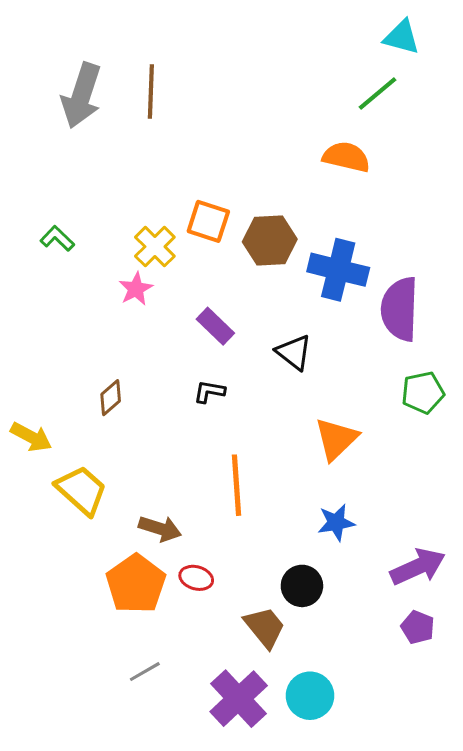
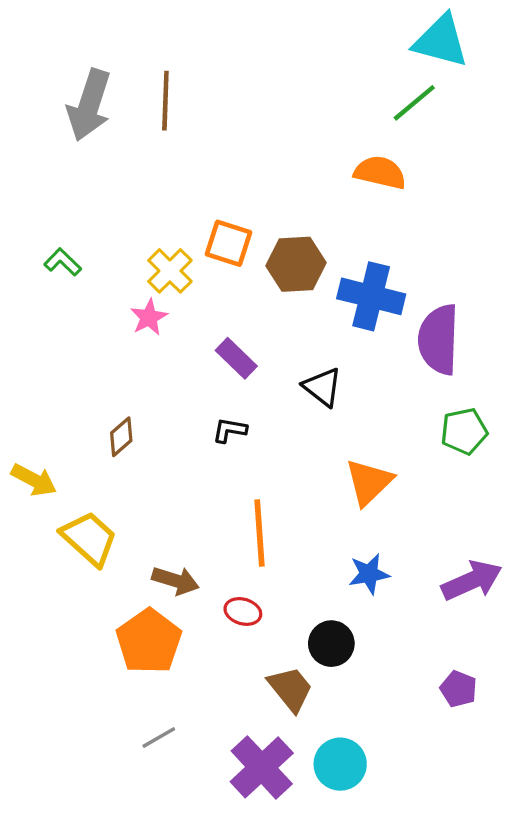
cyan triangle: (402, 37) -> (441, 41), size x1.4
purple arrow: (418, 567) -> (472, 581), moved
red ellipse: (196, 578) -> (243, 611), moved

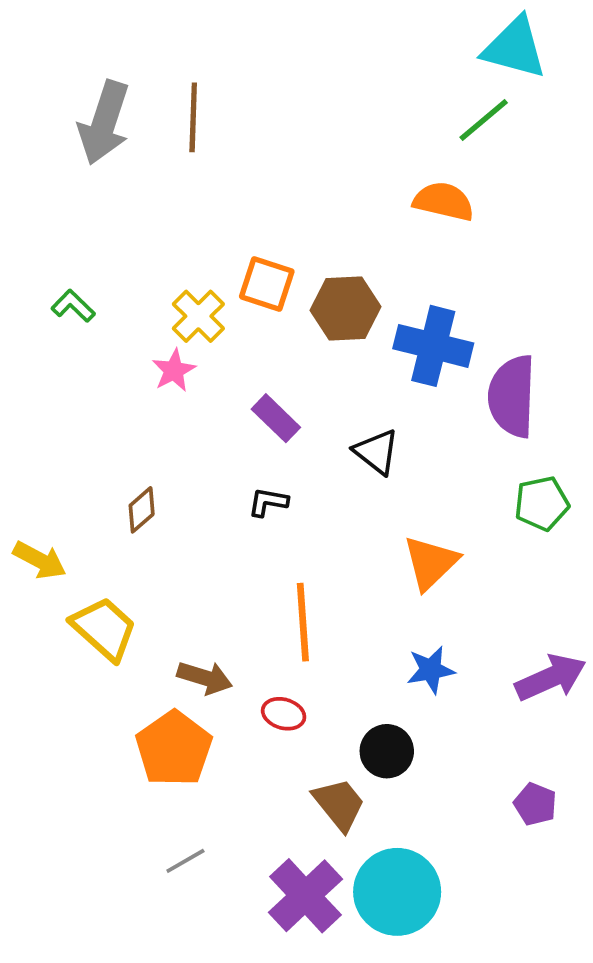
cyan circle: (340, 764) -> (397, 892), size x1.4

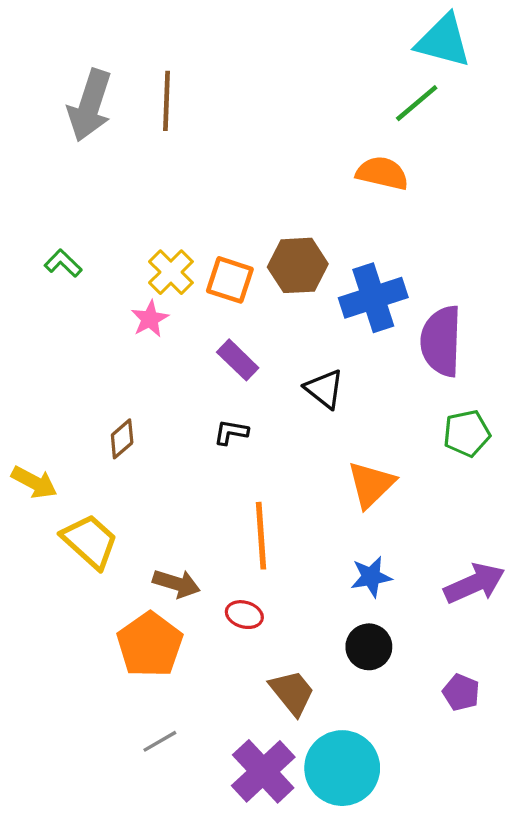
orange square: (267, 284) -> (230, 280), moved
blue cross: (433, 346) -> (373, 298), turned -32
black circle: (387, 751) -> (369, 647), moved

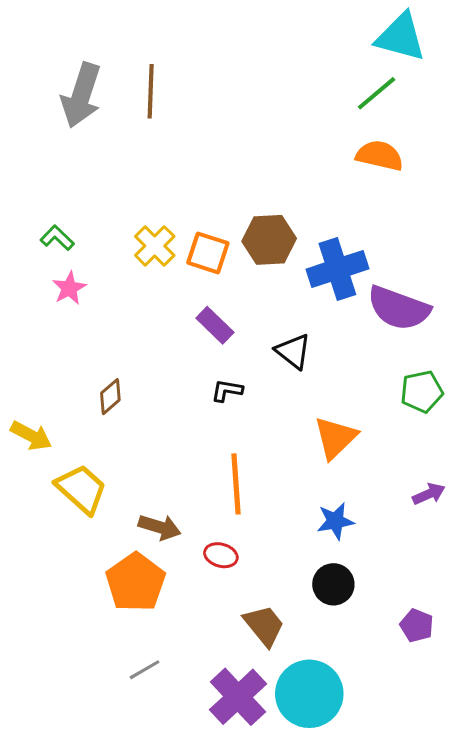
orange semicircle: (382, 173) -> (380, 156), moved
pink star: (150, 319) -> (69, 288), moved
purple semicircle: (441, 341) -> (399, 308), turned -72
black L-shape: (231, 432) -> (227, 391), moved
purple arrow: (474, 583) -> (429, 494), moved, size x0.6

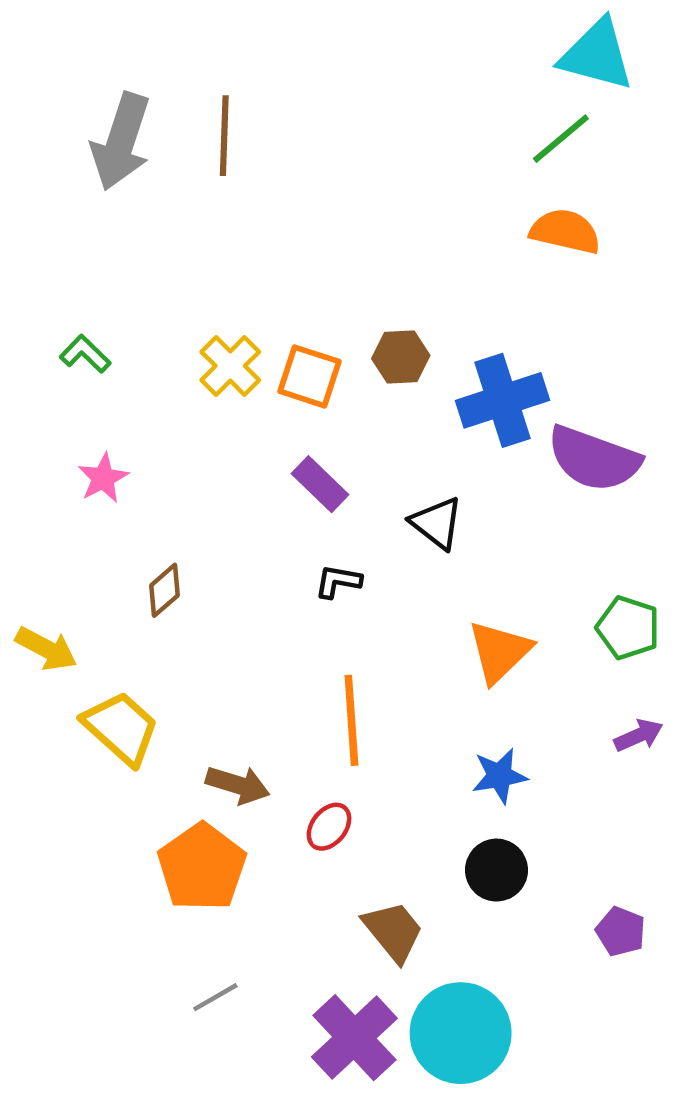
brown hexagon: (269, 240) -> (401, 357), size x0.7
pink star: (69, 288) -> (103, 478), moved
green pentagon: (422, 392) -> (628, 628), moved, turned 30
red ellipse: (221, 555) -> (329, 827), turned -68

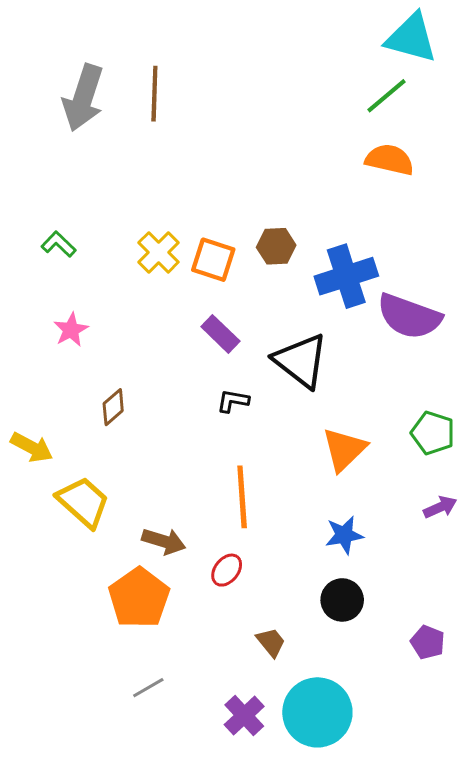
black triangle: (437, 523) -> (301, 361), size x1.5
brown trapezoid: (393, 931) -> (271, 642), size x0.7
purple cross: (354, 1038) -> (244, 715), size x0.7

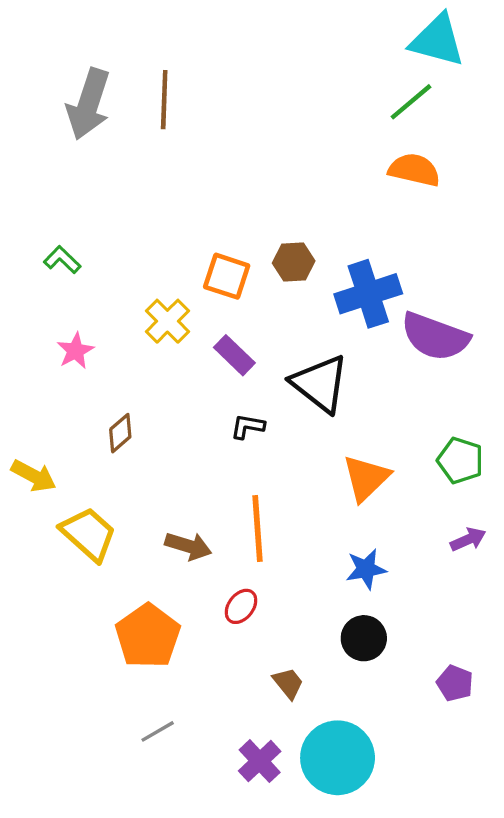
yellow cross: (159, 252) -> (167, 321), moved
brown arrow: (164, 541) -> (188, 546), moved

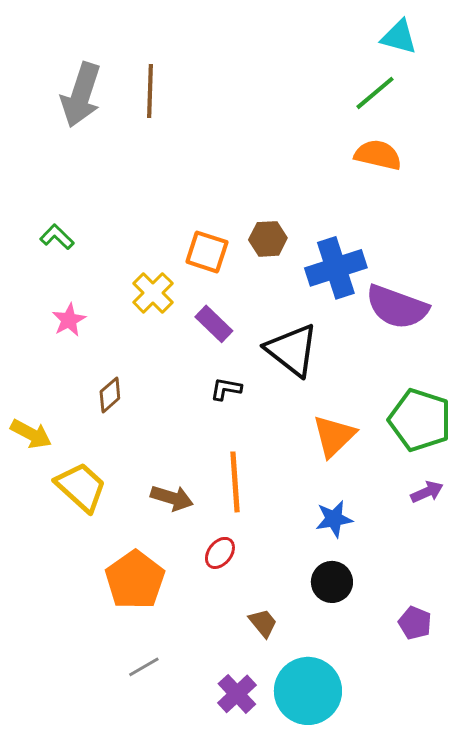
cyan triangle: (437, 40) -> (399, 37), size x0.7
green pentagon: (460, 460) -> (420, 420), size x1.5

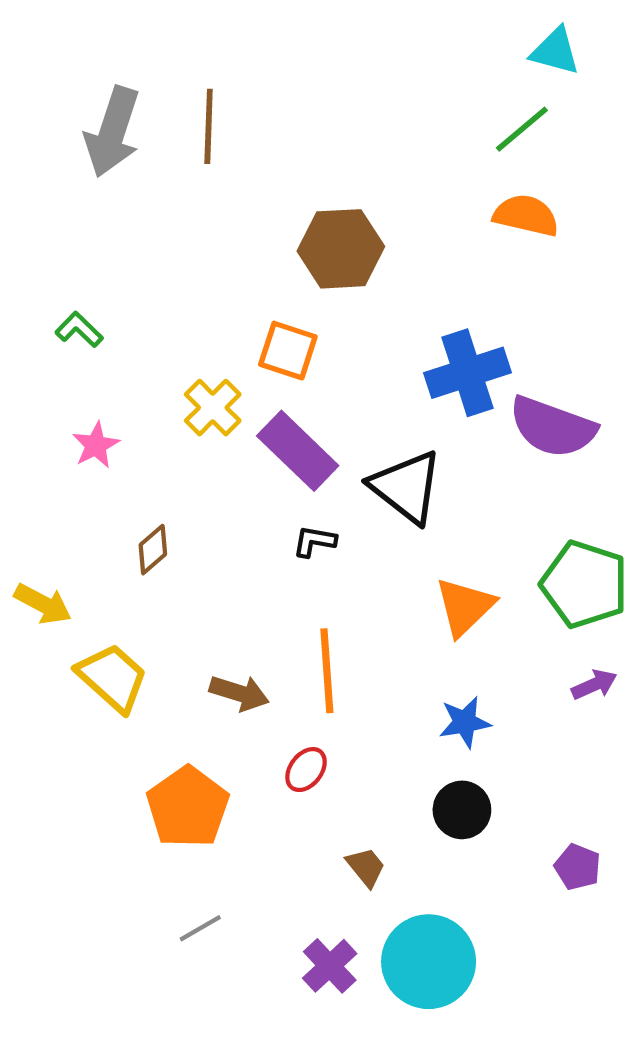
brown hexagon: (268, 239) -> (341, 249), moved, size x1.6
purple rectangle: (214, 324) -> (298, 451), size x1.5

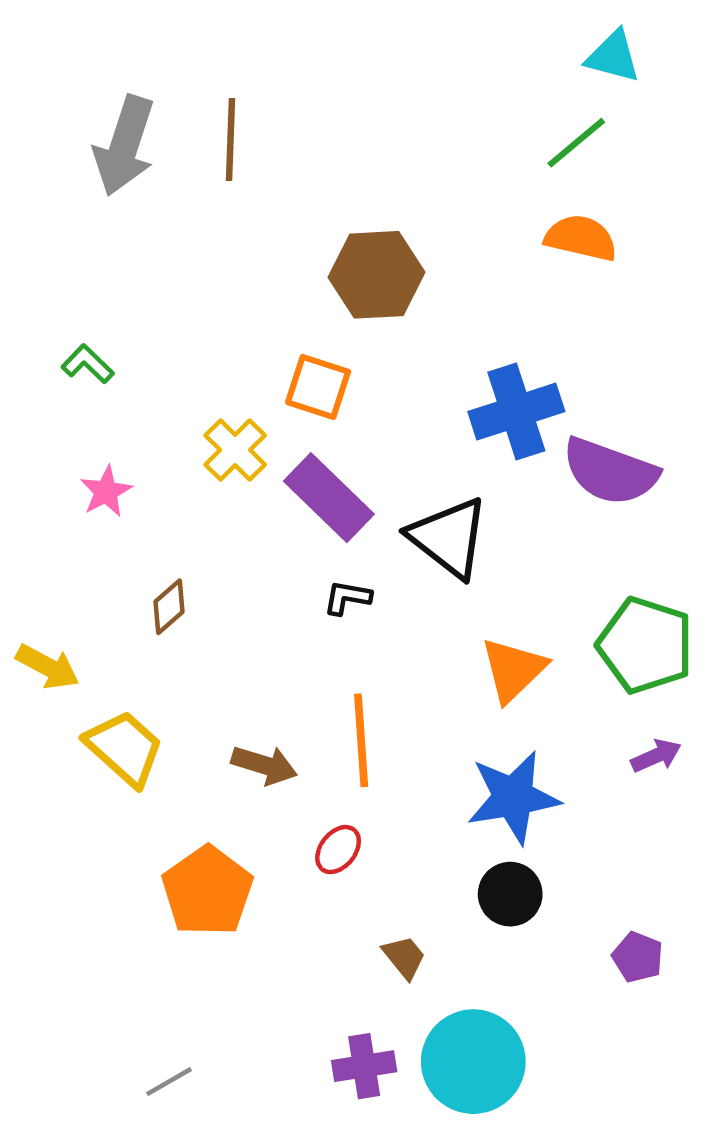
blue star: (465, 722) -> (513, 797), size x1.6
gray line: (200, 928) -> (169, 1082), moved
purple cross: (330, 966) -> (364, 1066), turned 34

